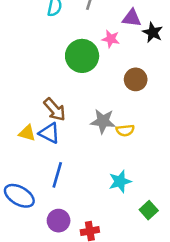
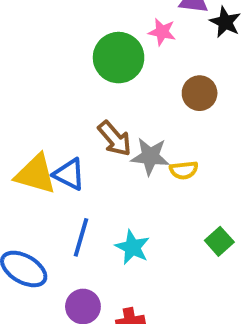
brown arrow: (55, 109) -> (115, 139), moved
yellow triangle: (27, 133) -> (36, 174), size x1.6
cyan star: (120, 181) -> (132, 247), moved, turned -30
green square: (149, 210) -> (219, 241), moved

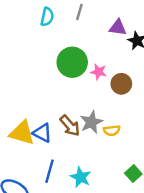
pink star: (162, 32) -> (99, 72), moved
brown arrow: (115, 139) -> (70, 126), moved
gray star: (150, 156) -> (91, 122), turned -30

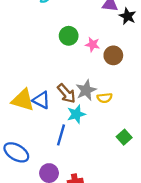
green circle: (72, 62) -> (69, 36), size x0.7
blue line: (49, 171) -> (61, 135), moved
cyan star: (81, 177) -> (76, 114), moved, turned 30

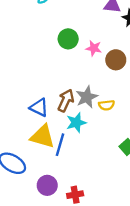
brown arrow: (66, 94) -> (66, 100), turned -114
yellow triangle: (23, 100) -> (43, 137), moved

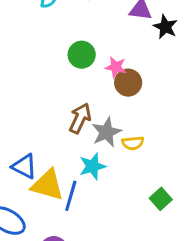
brown circle: (116, 60) -> (128, 83), moved
brown arrow: (66, 100) -> (80, 118), moved
blue triangle: (39, 107) -> (24, 166), moved

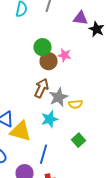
brown circle: (128, 83) -> (48, 61), moved
blue line: (71, 196) -> (44, 154), moved
green square: (161, 199) -> (78, 140), moved

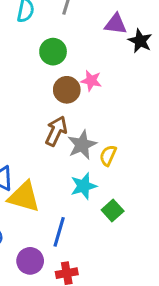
green circle: (42, 47) -> (53, 52), moved
yellow semicircle: (76, 104) -> (108, 155), turned 120
cyan star: (50, 119) -> (84, 186), moved

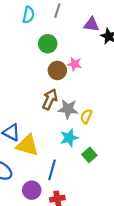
gray star: (82, 145) -> (68, 109), turned 30

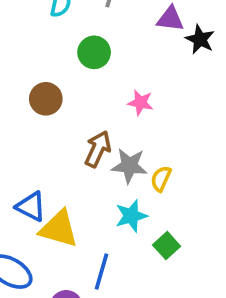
pink star: (74, 64) -> (141, 103), moved
brown circle: (57, 70) -> (46, 99), moved

